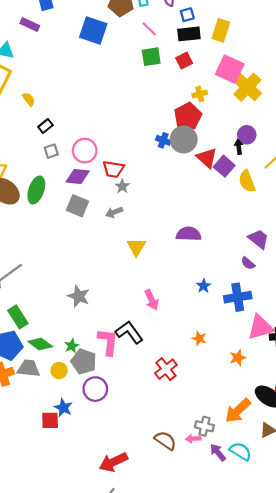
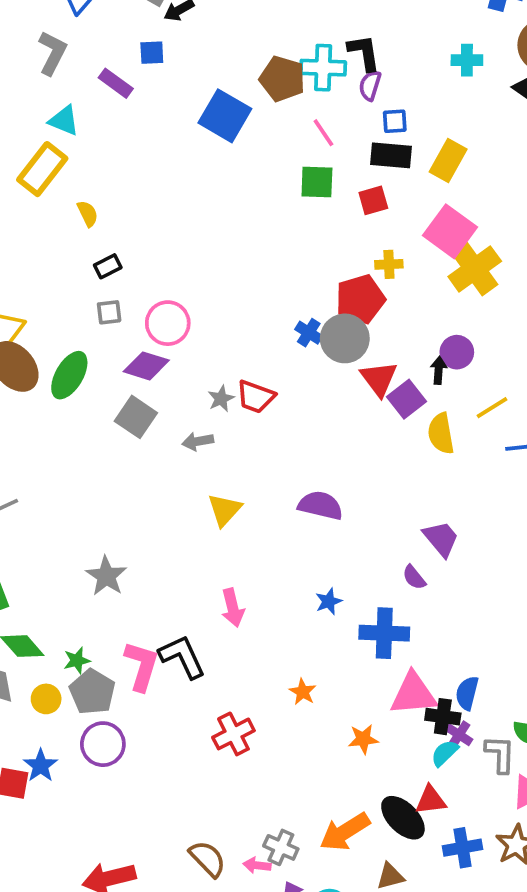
red trapezoid: (113, 169) -> (256, 397), moved

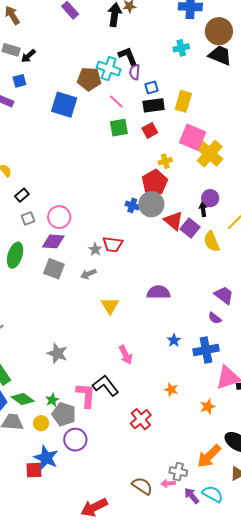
cyan cross: (323, 68) -> (109, 69), turned 30
blue star: (41, 766) -> (46, 458), size x1.4

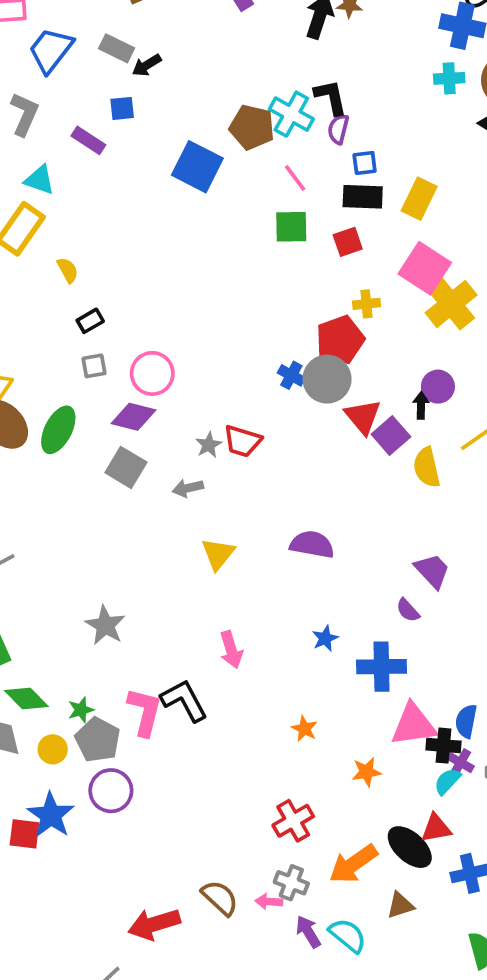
cyan cross: (181, 48) -> (449, 78), moved
red cross: (141, 419) -> (293, 821), moved
red arrow: (94, 507) -> (154, 924), moved

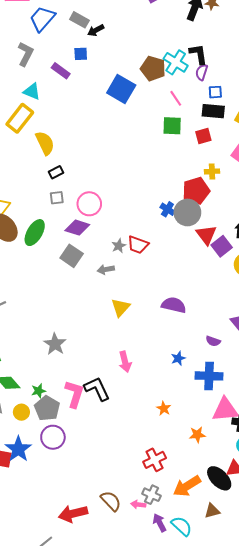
yellow semicircle: (68, 270) -> (45, 143), size x1.6
purple semicircle: (408, 610) -> (213, 341), moved, turned -32

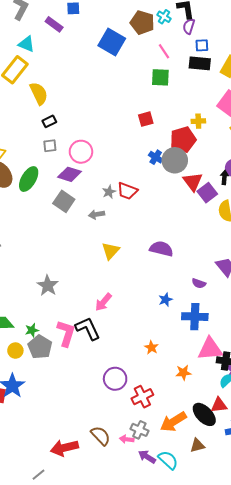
cyan cross: (176, 62) -> (164, 17), size x0.6
red square: (203, 136) -> (146, 119), moved
pink arrow: (125, 362) -> (103, 302), moved, turned 54
purple circle: (53, 437) -> (115, 379), moved
purple arrow: (159, 523) -> (147, 457), turned -30

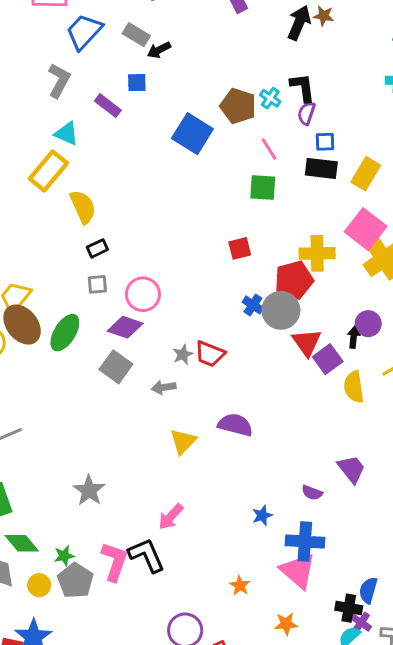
yellow cross: (198, 121) -> (317, 253), size x1.6
purple semicircle: (161, 249) -> (235, 425), moved
pink triangle: (210, 349) -> (298, 571), moved, turned 44

